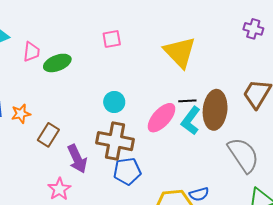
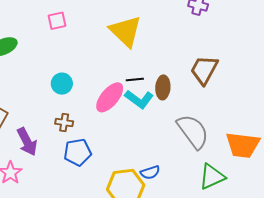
brown ellipse: (215, 110) -> (163, 87), size x0.6
cyan L-shape: (191, 121) -> (139, 99), turned -88
brown cross: (115, 141) -> (64, 123), size x0.5

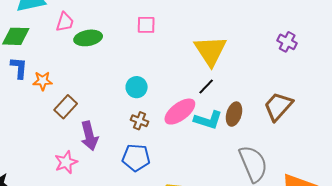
black line: (135, 79) -> (206, 87), moved, turned -54
cyan L-shape: (139, 99) -> (208, 120), turned -32
brown cross: (64, 123) -> (140, 121), moved

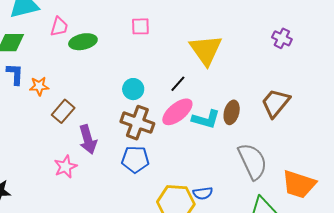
black line: (206, 87) -> (178, 84), moved
brown cross: (140, 121) -> (137, 123), size x1.8

